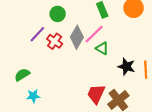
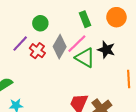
green triangle: (102, 48) -> (85, 58), size x1.5
black star: (126, 67) -> (106, 50), moved

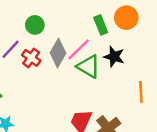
green rectangle: (85, 19) -> (101, 25), moved

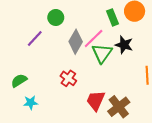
red cross: (31, 58) -> (68, 78), moved
green triangle: (88, 66) -> (102, 53), turned 35

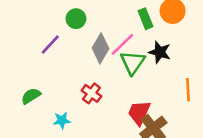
red trapezoid: (96, 100) -> (139, 113), moved
cyan star: (31, 103) -> (62, 120), moved

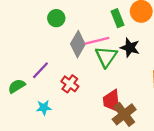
purple line: (50, 44) -> (40, 70), moved
pink line: (122, 44) -> (97, 41), turned 30
red trapezoid: (139, 113) -> (112, 101), turned -30

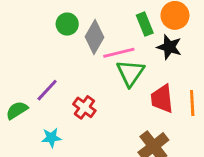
gray diamond: (78, 44) -> (94, 37), moved
black star: (130, 48) -> (169, 47), moved
red trapezoid: (112, 101) -> (162, 99), moved

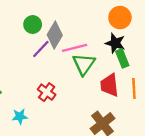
green rectangle: (145, 24) -> (122, 58), moved
purple line: (47, 90) -> (41, 49), moved

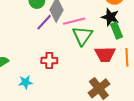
red trapezoid: (109, 85) -> (105, 54), turned -85
red cross: (47, 92) -> (49, 60), turned -35

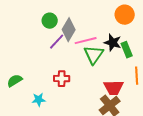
black star: (110, 17) -> (113, 43), moved
red trapezoid: (105, 54) -> (114, 88), moved

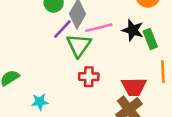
green triangle: (94, 55) -> (79, 45), moved
red cross: (62, 79) -> (89, 77), moved

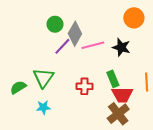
green rectangle: (150, 39) -> (113, 79), moved
green triangle: (79, 45) -> (43, 78), moved

